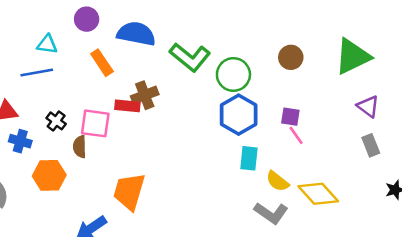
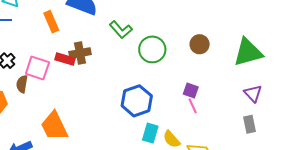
green L-shape: (190, 57) -> (121, 30), size x0.7
blue hexagon: (239, 115) -> (137, 101), moved
cyan rectangle: (249, 158) -> (150, 133), moved
orange trapezoid: (129, 192) -> (54, 126), turned -52

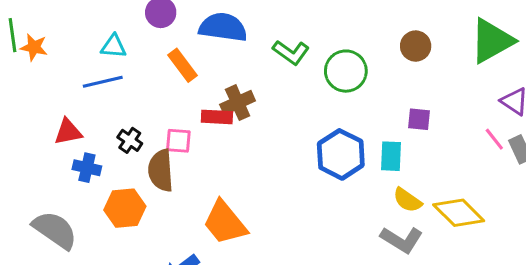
pink square: (37, 68) -> (178, 141), size x0.7
brown semicircle: (22, 84) -> (161, 170), size x1.5
pink line: (193, 106) -> (494, 139), moved
cyan rectangle: (150, 133) -> (391, 156), moved

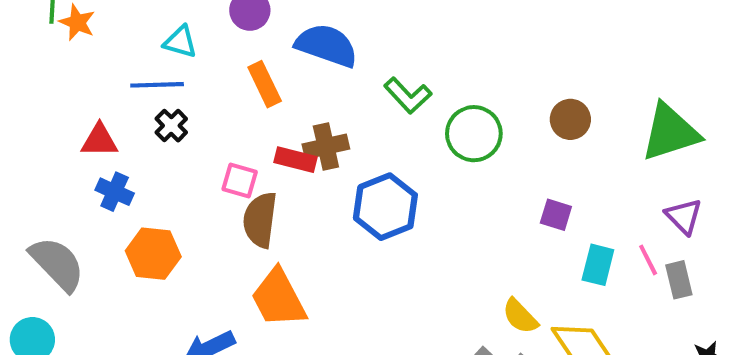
black cross: (130, 140) -> (171, 126), moved
blue hexagon: (341, 154) -> (385, 207), moved
cyan rectangle: (391, 156) -> (598, 265), moved
brown semicircle: (161, 170) -> (260, 220), moved

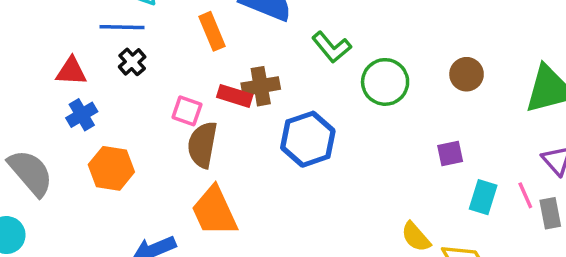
blue cross: (115, 192) -> (82, 115), turned 32
purple square: (556, 215) -> (450, 154), turned -32

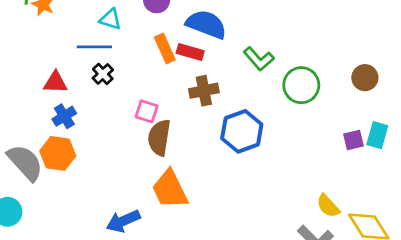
red rectangle: (235, 96) -> (190, 52), moved
orange hexagon: (111, 168) -> (58, 153), moved
cyan rectangle: (483, 197) -> (377, 135), moved

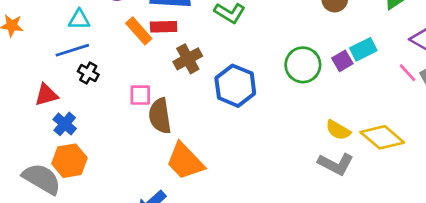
green circle: (301, 85) -> (303, 65), moved
cyan rectangle: (377, 135) -> (363, 49), turned 65

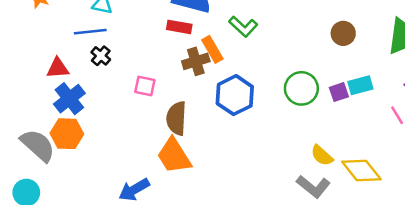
orange rectangle: (139, 31) -> (212, 49), moved
brown semicircle: (160, 116) -> (176, 118), moved
blue cross: (65, 124) -> (69, 99), size x1.4

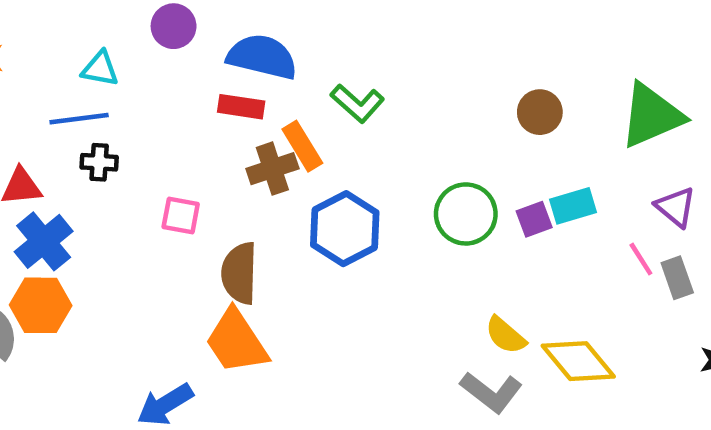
black cross: (101, 56) -> (99, 162), turned -36

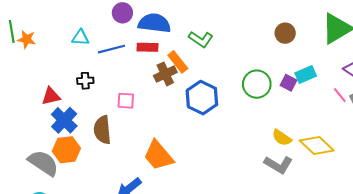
purple circle: (174, 26) -> (122, 13), moved
blue line: (79, 119) -> (112, 49), moved
purple square: (534, 219) -> (288, 83), turned -35
brown semicircle: (239, 273) -> (102, 130), moved

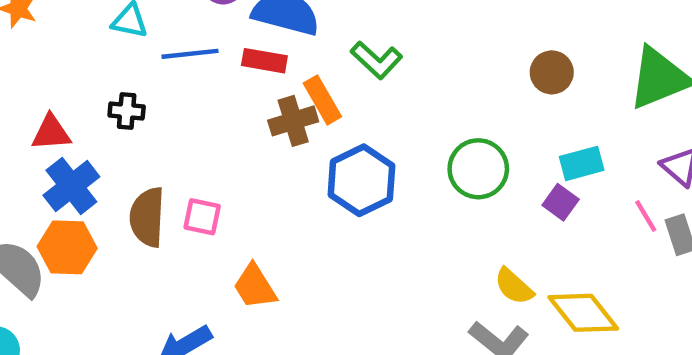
purple square: (288, 83) -> (561, 202), moved
pink square: (126, 101) -> (202, 217), moved
orange trapezoid: (158, 156) -> (255, 287), size x0.7

